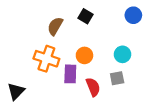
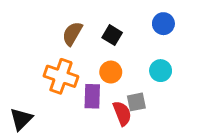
blue circle: (133, 15) -> (163, 24), moved
black square: (86, 16) -> (112, 35), moved
gray square: (117, 78) -> (136, 102), moved

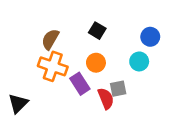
blue circle: (163, 24) -> (150, 37), moved
brown semicircle: (72, 34) -> (50, 39), moved
purple rectangle: (92, 96) -> (80, 84), turned -35

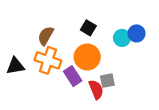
cyan circle: (139, 61) -> (122, 38), moved
orange circle: (96, 63) -> (87, 57), size x1.5
black triangle: (18, 103) -> (15, 66), moved, turned 36

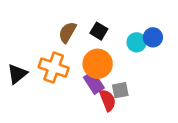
brown semicircle: (46, 36) -> (67, 32), moved
black triangle: (15, 66) -> (17, 74), turned -30
purple rectangle: (73, 76) -> (94, 83), moved

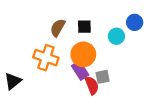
black square: (99, 31) -> (84, 27), turned -32
blue circle: (153, 37) -> (135, 22), moved
black triangle: (17, 74) -> (13, 81), moved

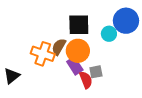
blue circle: (135, 22) -> (126, 21), size x1.6
black square: (84, 27) -> (79, 25), size x1.6
brown semicircle: (58, 28) -> (59, 47), moved

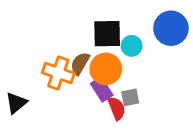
cyan circle: (109, 34) -> (132, 46), moved

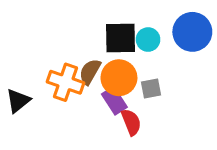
cyan circle: (132, 46) -> (148, 40), moved
gray square: (130, 97) -> (151, 88), moved
black triangle: (16, 103) -> (18, 101), moved

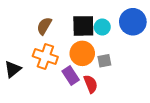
brown semicircle: (90, 72) -> (44, 26), moved
purple rectangle: (114, 101) -> (71, 76), moved

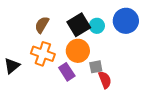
black square: (83, 26) -> (79, 25), turned -30
gray square: (104, 61) -> (96, 67), moved
red semicircle: (91, 84) -> (105, 80), moved

